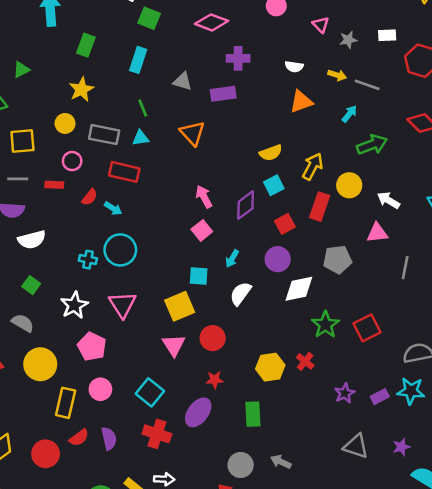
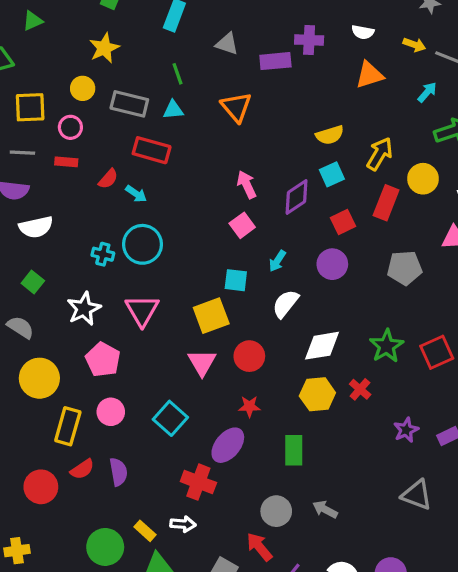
purple cross: (238, 58) -> (309, 40), moved
pink circle: (72, 161) -> (70, 127), moved
white diamond: (299, 289) -> (322, 346), moved
red cross: (157, 434) -> (198, 482), moved

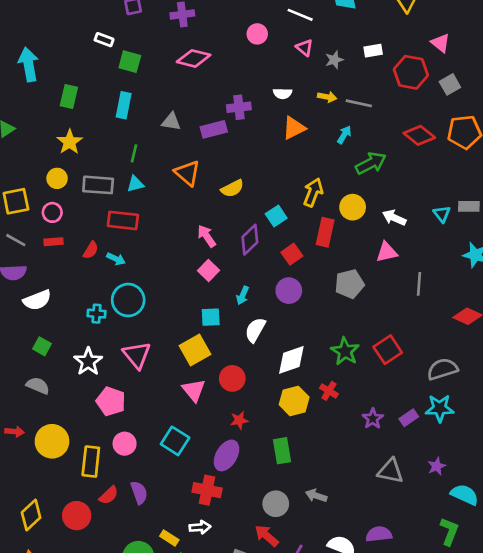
green line: (177, 74) -> (134, 153), turned 42
yellow semicircle: (330, 135) -> (232, 188), moved
gray line: (22, 153) -> (16, 240), turned 36
yellow circle: (39, 378) -> (52, 441), moved

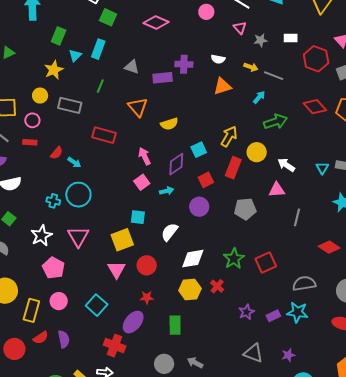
cyan triangle: (135, 184) -> (75, 55), moved, turned -40
red rectangle: (123, 220) -> (104, 135), moved
cyan arrow: (243, 295) -> (167, 191), moved, turned -136

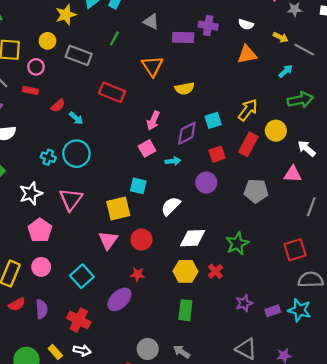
pink arrow: (144, 156) -> (153, 121), turned -138
red square: (266, 262) -> (295, 250), moved
green rectangle: (175, 325) -> (185, 310), moved
red cross: (115, 346) -> (79, 320), moved

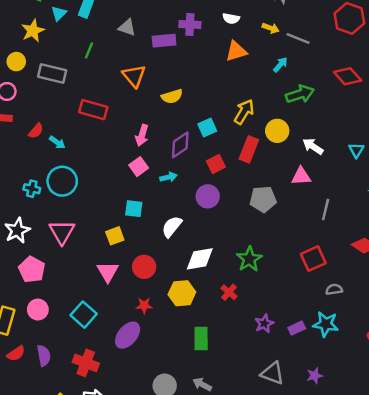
yellow square: (118, 208) -> (115, 236), size x0.7
yellow hexagon: (186, 271) -> (182, 293), moved
gray semicircle: (311, 280) -> (334, 289), size x0.6

